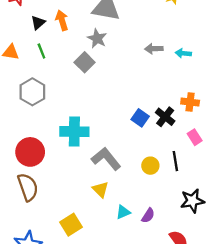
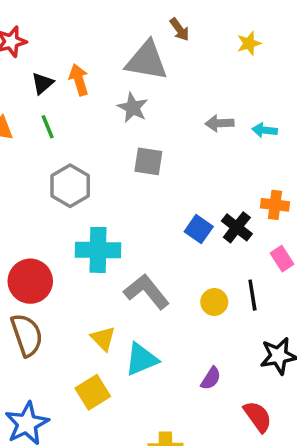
gray square: (85, 62) -> (148, 161), moved, turned -36
gray hexagon: (32, 92) -> (70, 186), moved
yellow triangle: (100, 189) -> (103, 338), moved
cyan triangle: (123, 212) -> (141, 359), moved, size x1.5

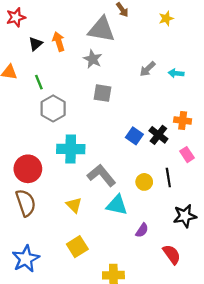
gray arrow: (219, 123) -> (148, 69), turned -42
green line: (48, 127) -> (39, 82), moved
cyan triangle: (141, 359) -> (117, 205), moved, turned 35
yellow square: (93, 392) -> (77, 247), moved

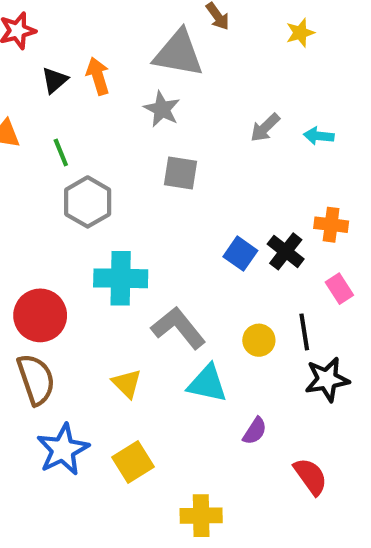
black star: (185, 216) -> (327, 379), moved
blue star: (26, 259) -> (63, 450), moved

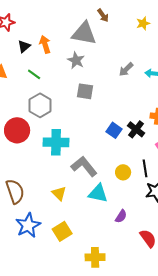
green line: (61, 152) -> (34, 74), moved, turned -32
red circle: (40, 315) -> (17, 130), moved

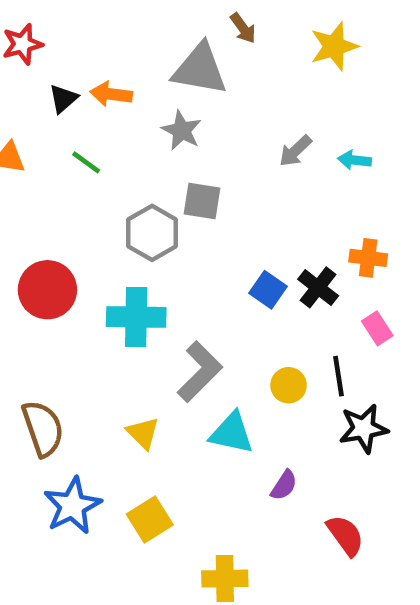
yellow star: (143, 23) -> (334, 46), size x1.5
orange arrow: (45, 44) -> (111, 94), turned -66
gray hexagon: (40, 105) -> (152, 233), moved
gray L-shape: (84, 166) -> (200, 372), turned 84

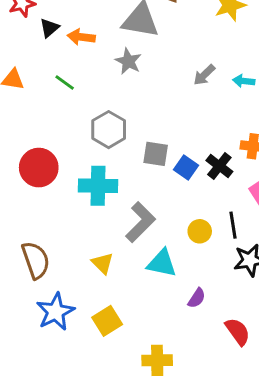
black triangle: (63, 99) -> (49, 28), moved
gray square: (202, 201) -> (156, 154), moved

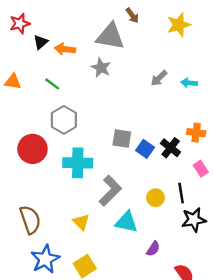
gray hexagon: (109, 130) -> (64, 120), moved

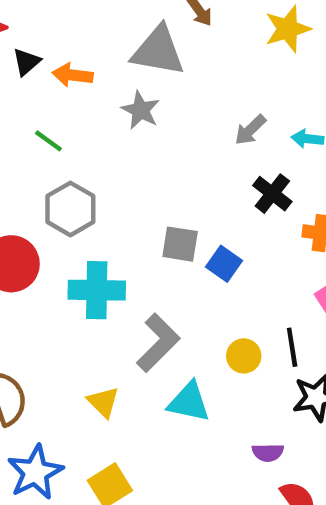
black cross: (171, 148) -> (272, 194), moved
purple semicircle: (153, 249) -> (268, 453), moved, turned 56

